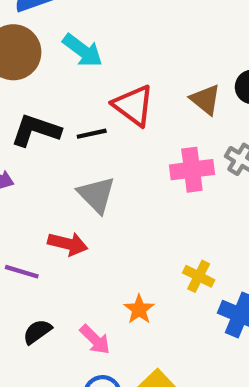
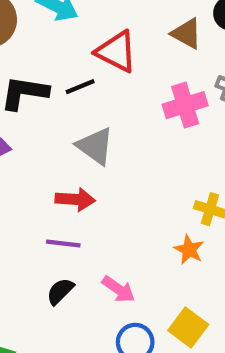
purple line: (22, 272) -> (63, 244), moved
orange star: (139, 309) -> (189, 250), moved

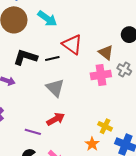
brown triangle: (187, 34) -> (106, 52), moved
red arrow: (75, 199) -> (56, 119), moved, turned -42

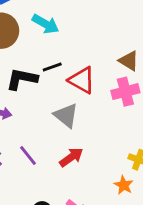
red triangle: (72, 45) -> (82, 80), moved
black line: (52, 58) -> (52, 67), moved
purple line: (33, 132) -> (28, 156), moved, turned 42

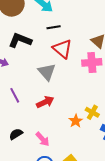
black line: (52, 67) -> (54, 27), moved
orange star: (124, 185) -> (76, 121), moved

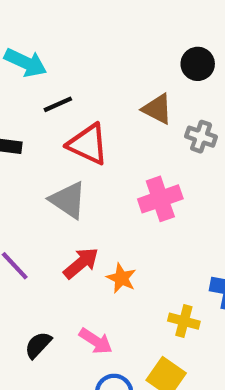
pink cross: (92, 62) -> (160, 199), moved
yellow cross: (92, 112) -> (184, 321), moved
orange star: (76, 121) -> (121, 278), moved

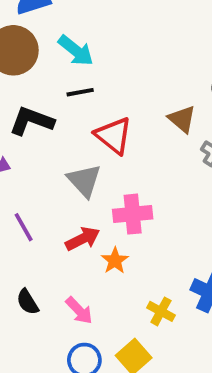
black line: (58, 104) -> (80, 92), moved
pink cross: (160, 199) -> (133, 214), moved
black semicircle: (38, 345) -> (28, 302), turned -88

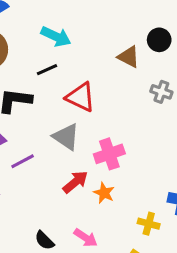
cyan arrow: (76, 51) -> (56, 37), moved
brown triangle: (182, 119) -> (129, 57), moved
purple line: (24, 227) -> (23, 161), moved, turned -75

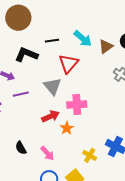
cyan arrow: (56, 37) -> (83, 39), moved
brown triangle: (129, 57) -> (106, 47), turned 42
red triangle: (81, 97) -> (68, 64), turned 30

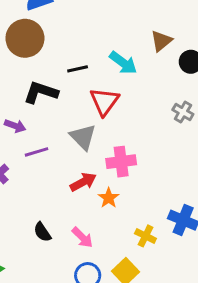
brown triangle: (106, 47) -> (161, 41), moved

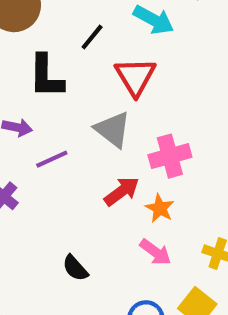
black line: (78, 69) -> (92, 37), turned -30
black L-shape: (41, 92) -> (46, 76), turned -100
pink arrow: (82, 237) -> (155, 252), moved

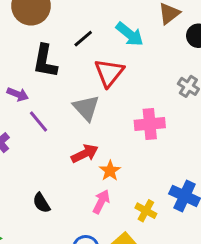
pink cross: (170, 156) -> (150, 124), moved
purple line: (52, 159) -> (39, 121), turned 65
pink arrow: (155, 252) -> (101, 202), turned -110

